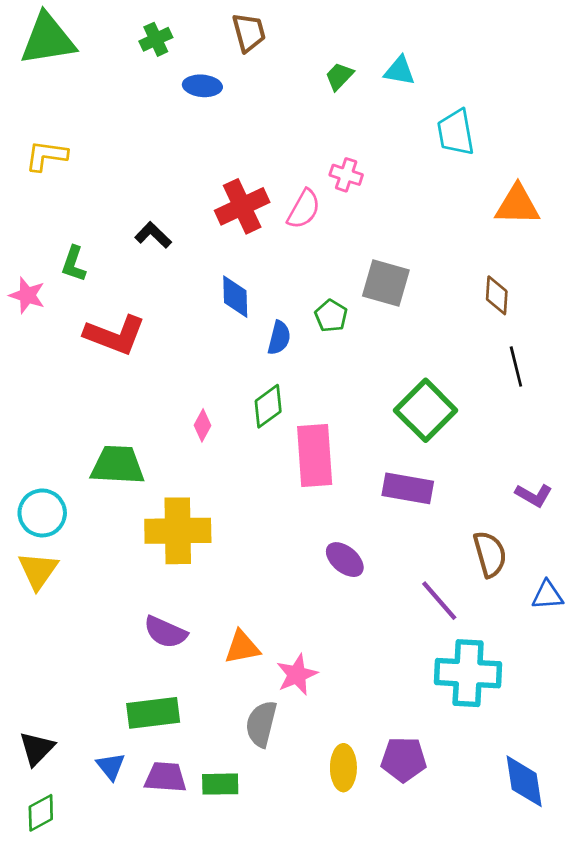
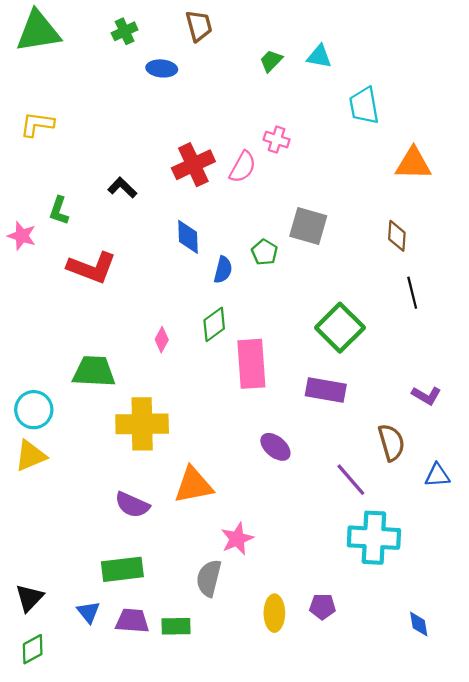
yellow triangle: (38, 570) -> (30, 456), turned 32
orange triangle: (242, 647) -> (193, 485), moved, size x1.4
purple pentagon: (404, 759) -> (322, 607), size x0.7
blue diamond: (524, 781) -> (419, 624), size x0.6

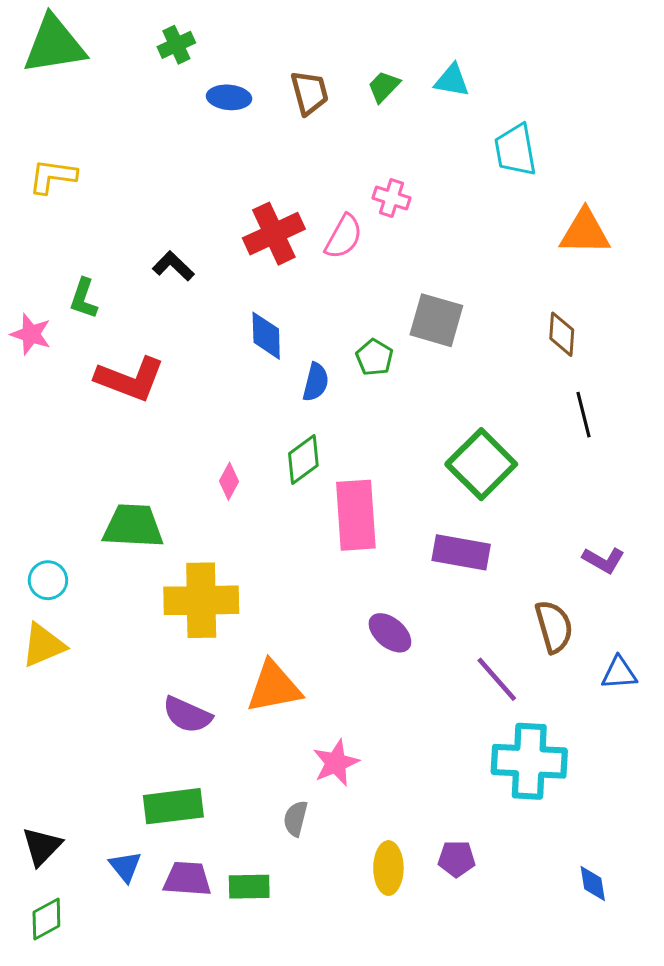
brown trapezoid: (199, 26) -> (309, 93), moved
cyan circle: (34, 410) -> (48, 580), size x0.7
gray semicircle: (209, 578) -> (296, 819), size x0.7

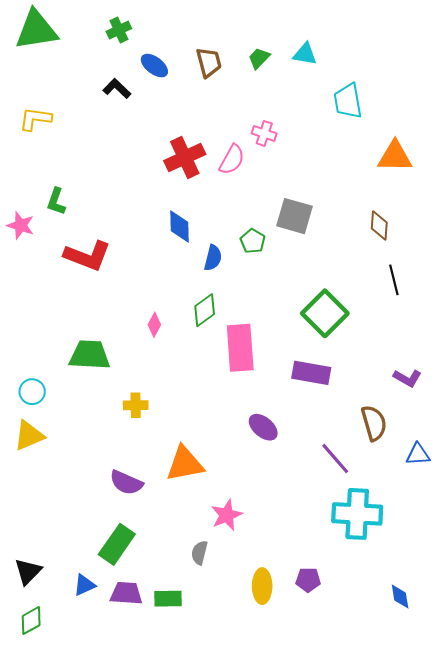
blue ellipse: (229, 97) -> (154, 66), turned 32
black L-shape: (173, 266) -> (117, 89), moved
yellow cross: (201, 600) -> (136, 405), size x0.5
green rectangle: (173, 806) -> (117, 544), turned -48
blue triangle: (125, 866) -> (84, 585), turned 45

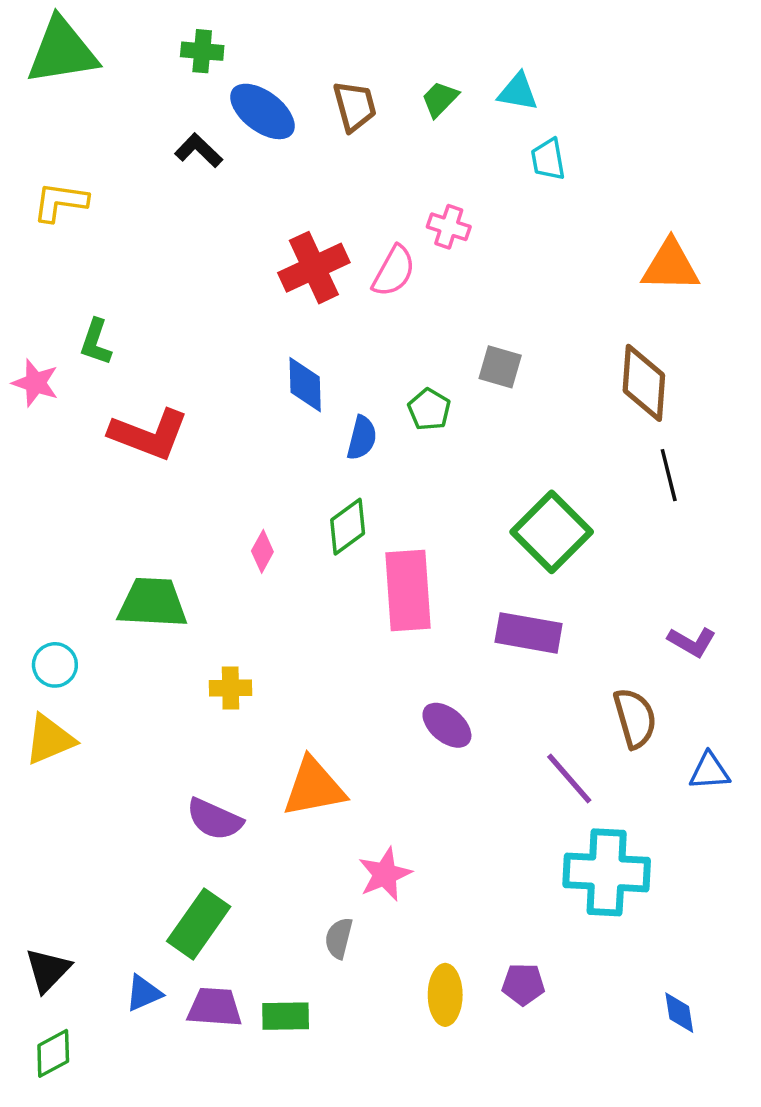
green cross: (119, 30) -> (202, 51), turned 30
blue ellipse: (154, 66) -> (262, 111), size x1.4
cyan trapezoid: (348, 101) -> (548, 159), moved, size x0.7
gray square: (295, 216) -> (500, 367), size x0.7
brown diamond: (379, 225) -> (644, 383), size x1.5

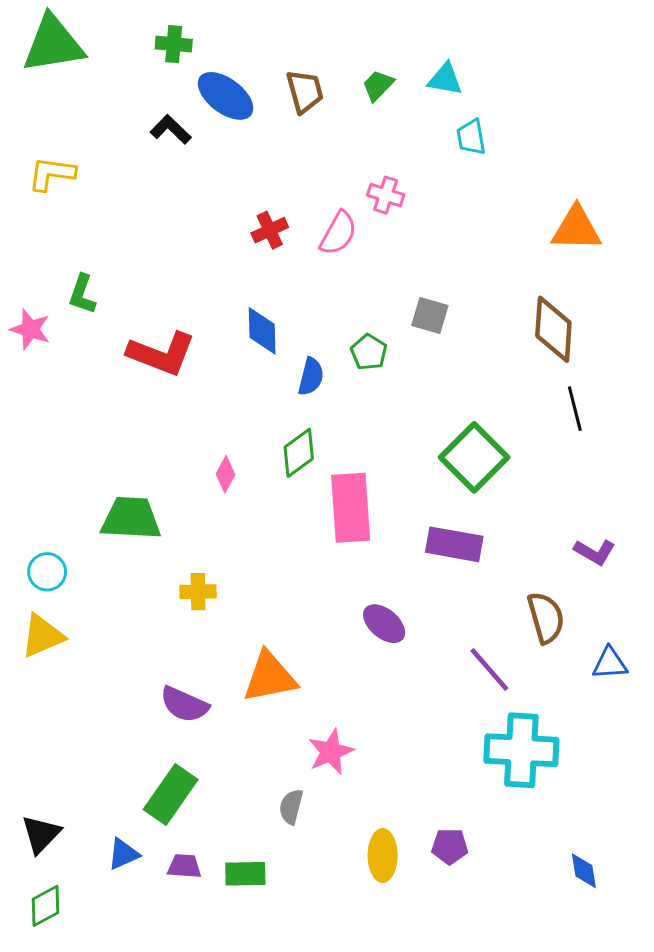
red cross: (314, 268) -> (270, 230), size x0.6
red L-shape: (149, 434) -> (161, 354), moved
purple trapezoid: (215, 1007) -> (184, 866), size x0.7

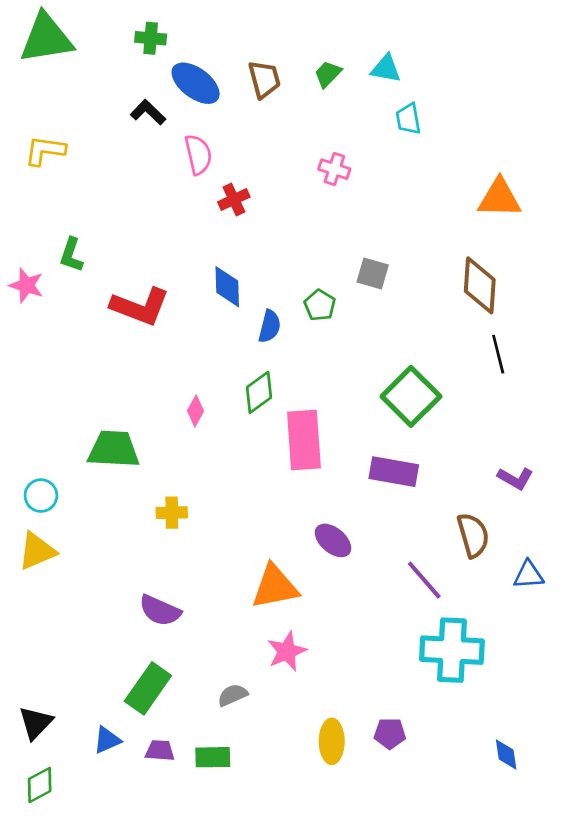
pink semicircle: (338, 233) -> (198, 155), moved, turned -42
orange triangle: (270, 677) -> (275, 587), moved
gray semicircle: (291, 807) -> (233, 695), moved, turned 52

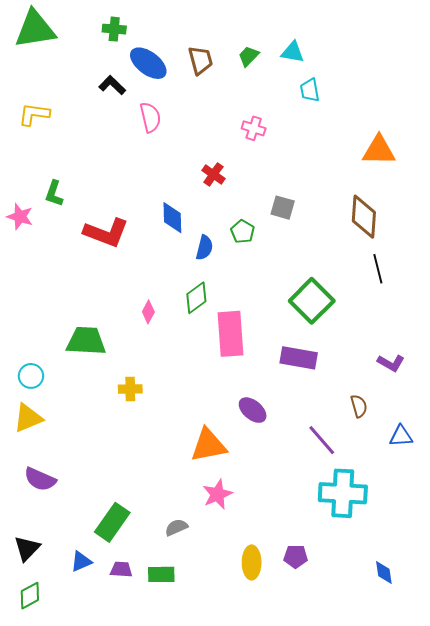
red cross: (234, 199) -> (213, 174), moved, turned -30
brown semicircle: (473, 535) -> (359, 406), size x0.7
purple semicircle: (160, 610) -> (40, 479), moved

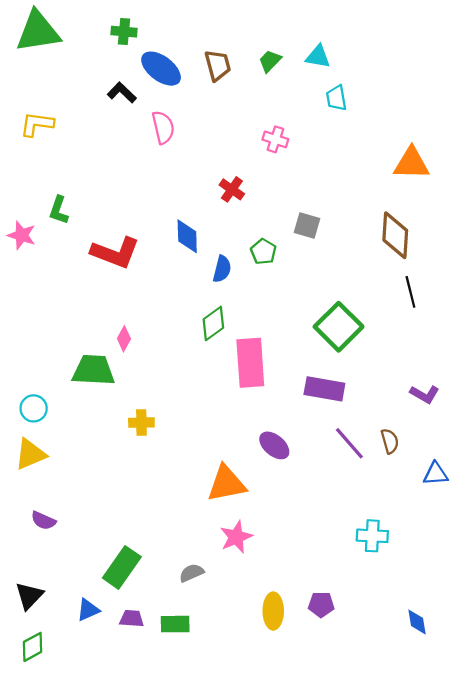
pink diamond: (148, 312) -> (124, 339), moved
purple line: (322, 440) -> (349, 443), moved
purple semicircle: (40, 479) -> (43, 521), size x0.7
cyan cross: (343, 493) -> (372, 536), size x0.6

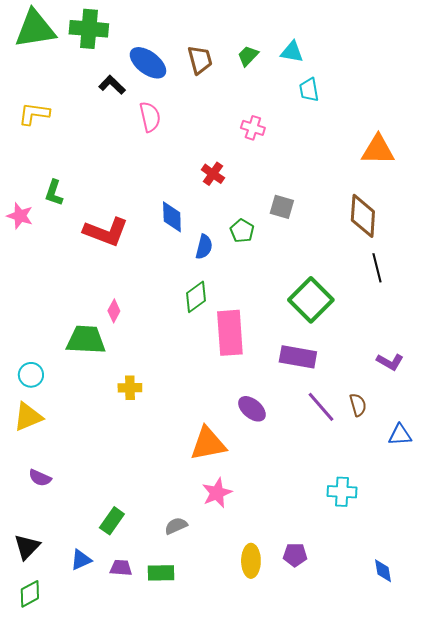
green cross: (124, 32) -> (89, 29), moved, size x1.6
green rectangle: (122, 567) -> (112, 521), size x0.7

